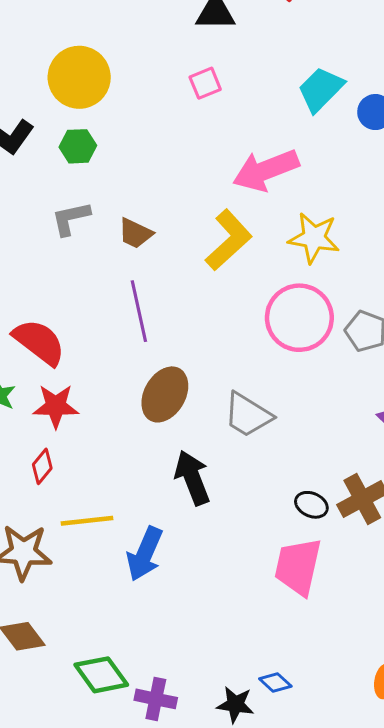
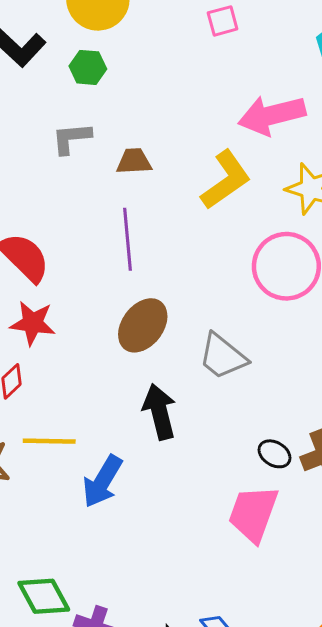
brown trapezoid: (135, 233) -> (134, 161), turned 144

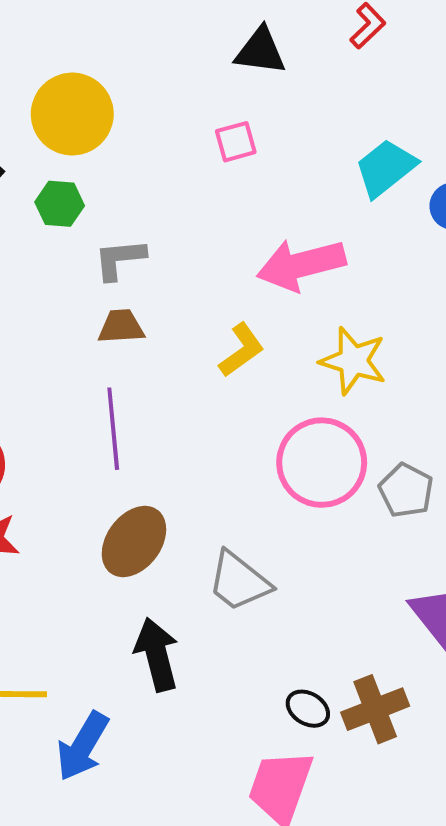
gray L-shape: (71, 138) -> (120, 259), moved
yellow L-shape: (226, 180) -> (241, 350), size x0.7

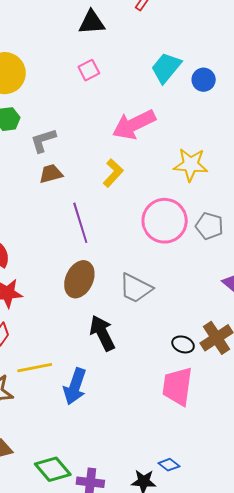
yellow star: (353, 361) -> (191, 165), moved
purple line: (113, 429) -> (80, 223), moved

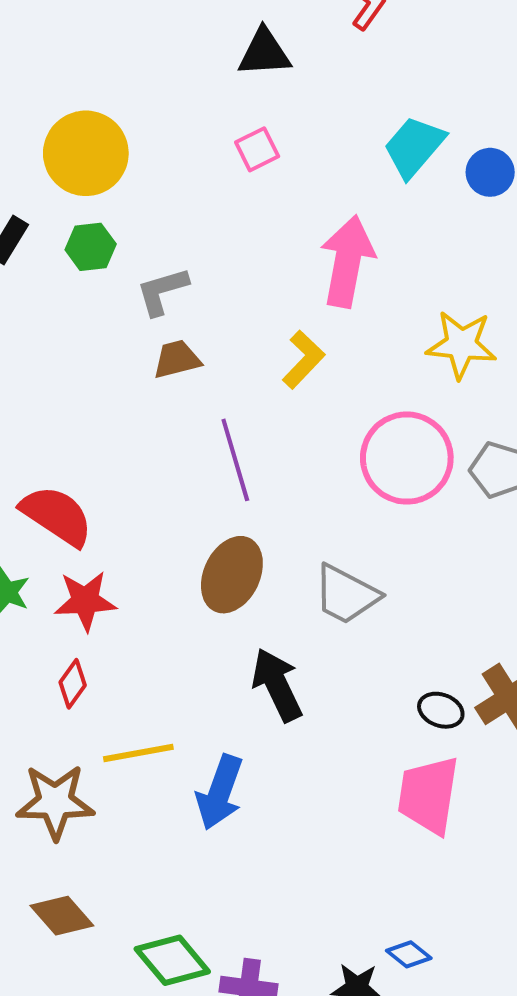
pink arrow: (134, 124) -> (347, 261), turned 126

